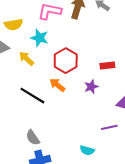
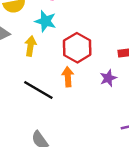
yellow arrow: (26, 59) -> (30, 46), turned 56
orange arrow: (57, 85) -> (68, 77), turned 49

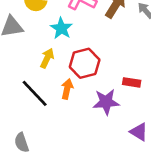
yellow arrow: (30, 46) -> (47, 58), moved
purple star: (108, 78) -> (106, 102), size x1.5

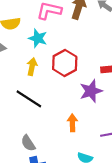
orange arrow: (67, 89) -> (72, 123), moved

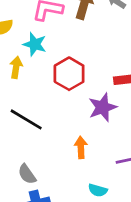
yellow arrow: (32, 67) -> (16, 67), moved

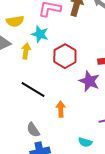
purple star: (103, 107) -> (89, 81), turned -30
orange arrow: (81, 147) -> (61, 109), moved

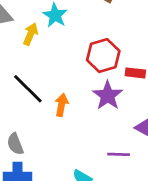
red hexagon: (65, 56) -> (103, 56), moved
orange arrow: (61, 109) -> (62, 105), moved

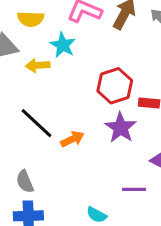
yellow arrow: (31, 34) -> (38, 65), turned -115
orange arrow: (62, 105) -> (72, 139), turned 55

